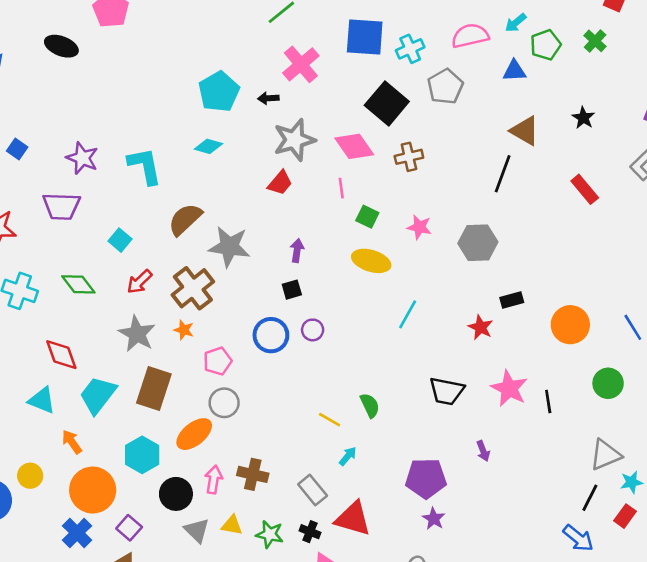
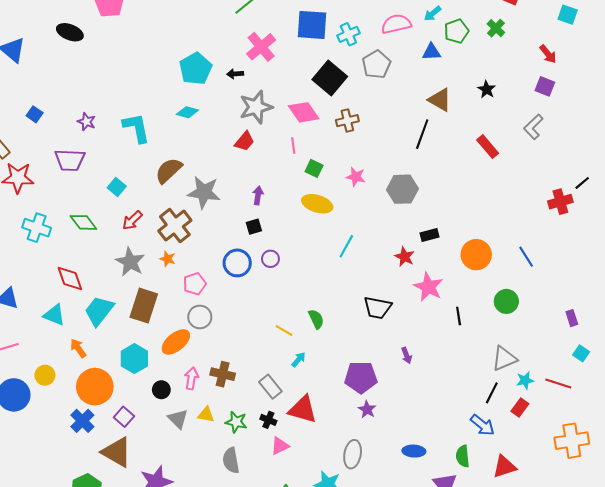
purple star: (82, 158) -> (87, 122), size x0.7
pink star: (509, 388) -> (428, 287), moved
black circle: (176, 494) -> (161, 390), size x0.7

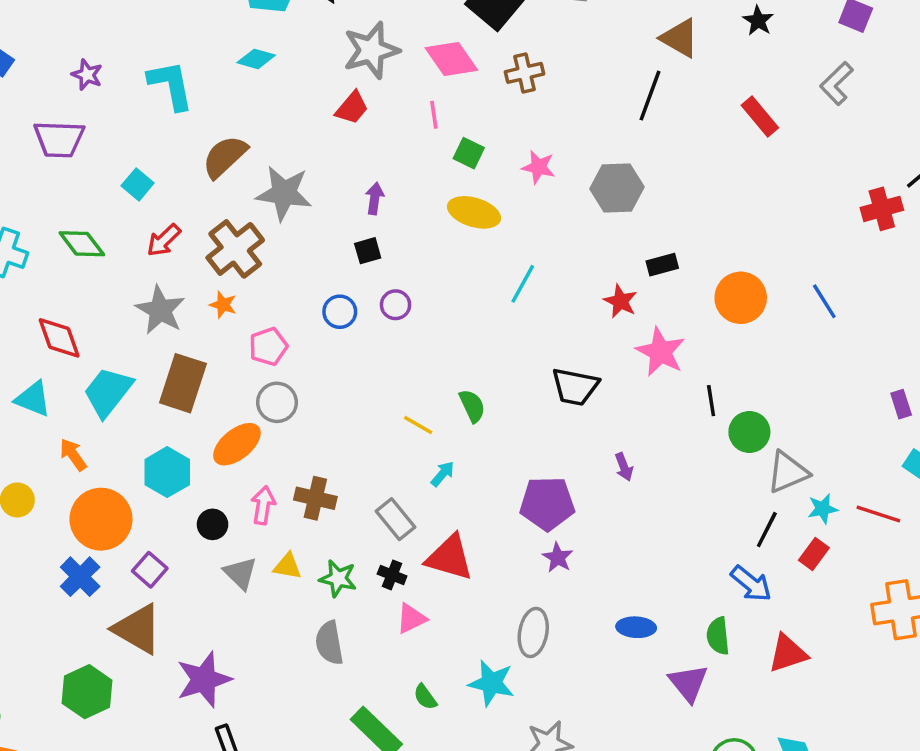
blue circle: (237, 263) -> (340, 312), size x0.7
green circle: (506, 301) -> (749, 432), moved

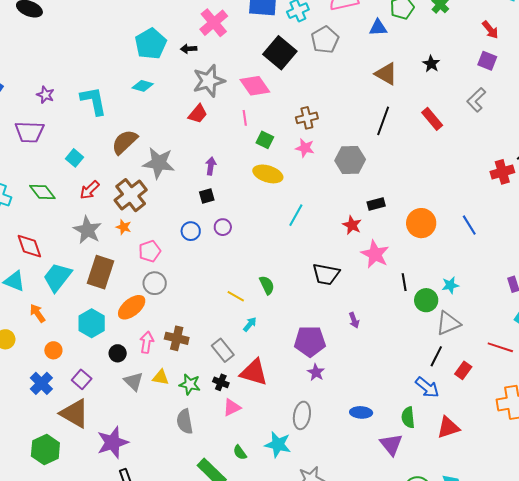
brown cross: (525, 73) -> (307, 118), moved
black line: (650, 96) -> (383, 121), moved
cyan star: (823, 509) -> (450, 285), moved
orange circle: (101, 519) -> (53, 350), size x0.5

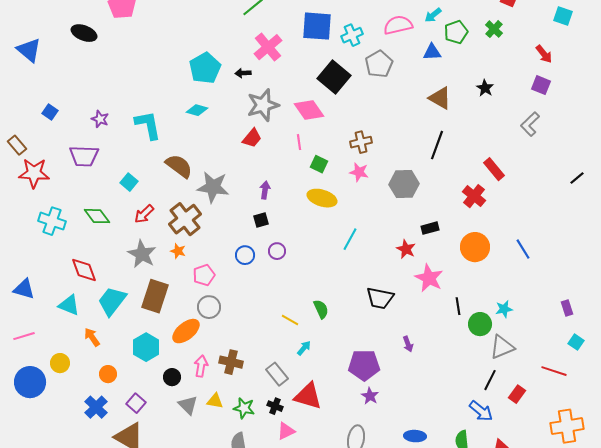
red rectangle: (432, 119) -> (494, 169), moved
brown semicircle: (125, 142) -> (179, 166), turned 80
red cross: (502, 172) -> (474, 196), moved, turned -35

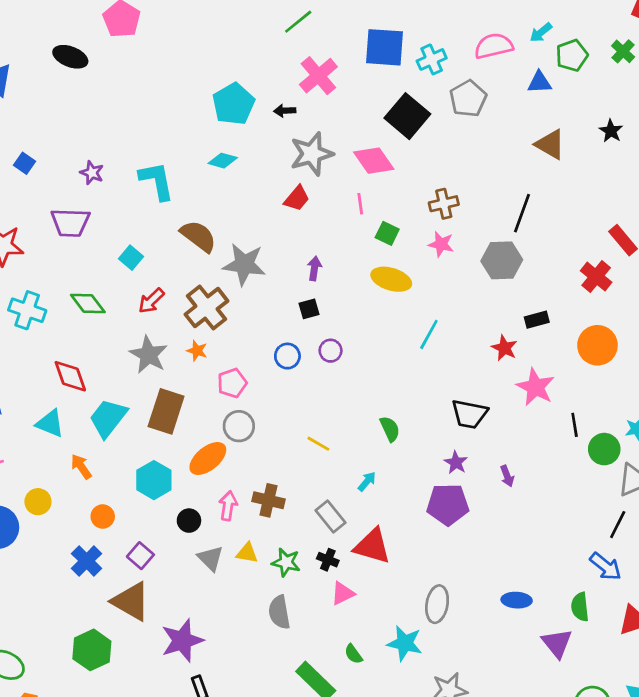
black line: (437, 145) -> (522, 213), moved
yellow line: (290, 320) -> (318, 444), moved
purple star: (370, 396) -> (456, 463), moved

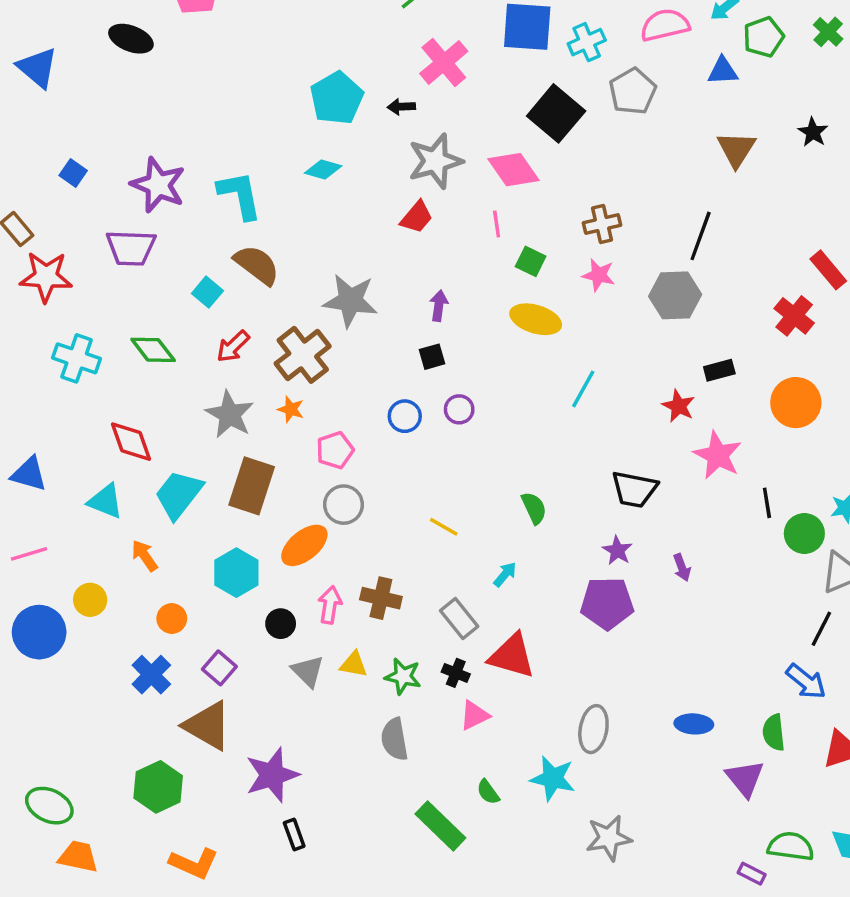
brown triangle: (550, 144) -> (736, 149), turned 32
purple star: (92, 173) -> (158, 185), size x1.8
brown semicircle: (198, 236) -> (257, 265), moved

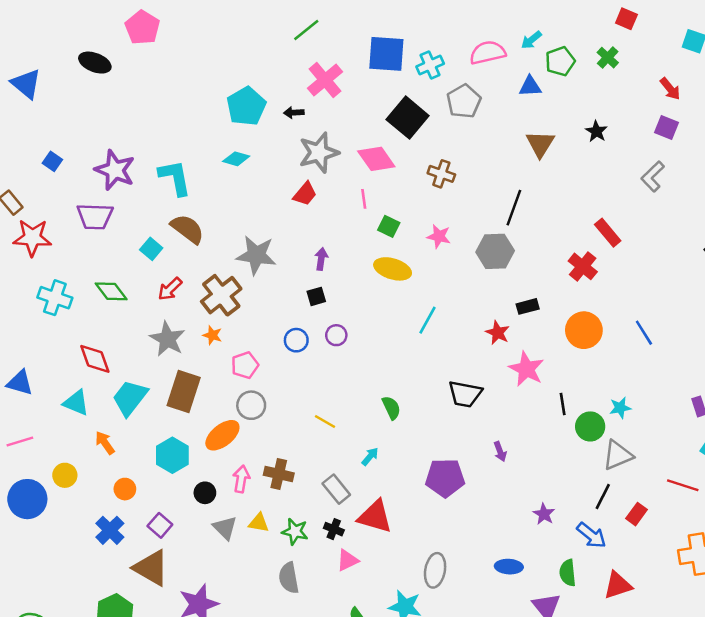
brown cross: (602, 224) -> (441, 174), moved, turned 32
purple star: (617, 550) -> (544, 514), moved

